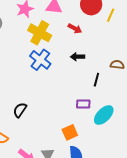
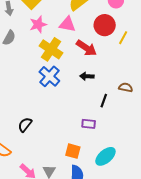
red arrow: (75, 29) -> (86, 48), size x1.5
cyan ellipse: (104, 115) -> (105, 156), moved
orange square: (70, 132) -> (73, 151), turned 35

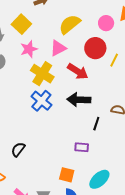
pink triangle: (67, 24) -> (58, 48), turned -36
black arrow: (87, 76) -> (79, 100), size x1.6

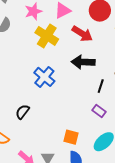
blue cross: (41, 101) -> (44, 77), moved
purple rectangle: (82, 147) -> (99, 111), moved, turned 32

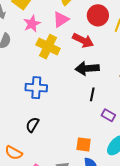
blue cross: (44, 77) -> (36, 88), moved, turned -30
black line: (101, 86) -> (92, 94), moved

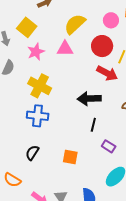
pink triangle: (61, 20) -> (65, 49), turned 30
red arrow: (83, 40) -> (107, 73), moved
yellow cross: (48, 47) -> (40, 86), moved
orange square: (84, 144) -> (70, 157), moved

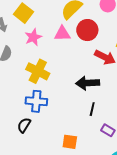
red circle: (102, 46) -> (87, 30), moved
black semicircle: (32, 153) -> (24, 125), moved

